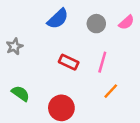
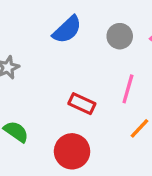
red rectangle: (69, 62) -> (82, 104), moved

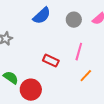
red circle: (72, 151) -> (31, 90), moved

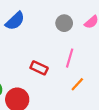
blue semicircle: (42, 16) -> (15, 21), moved

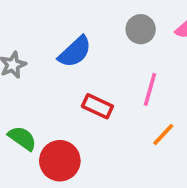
blue semicircle: (15, 21) -> (75, 52), moved

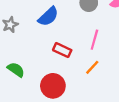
orange line: (163, 134) -> (92, 67), moved
red circle: (60, 161) -> (53, 86), moved

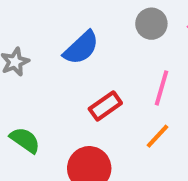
red rectangle: (62, 50) -> (105, 106), turned -60

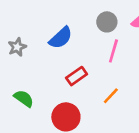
pink line: (161, 88) -> (113, 51), moved

